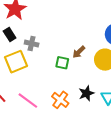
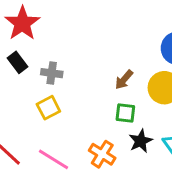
yellow square: (16, 62) -> (48, 108), moved, size x0.7
green square: (62, 63) -> (125, 113), moved

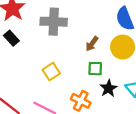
gray cross: (52, 73) -> (54, 22), moved, size x1.6
yellow square: (48, 108) -> (51, 72), moved

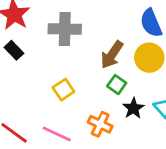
brown arrow: (92, 44) -> (112, 55), size x1.5
green square: (95, 69) -> (117, 85), turned 35

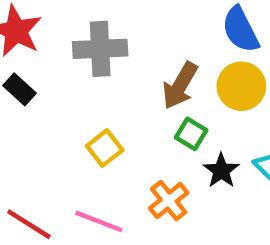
orange cross: (100, 124) -> (169, 201), turned 30

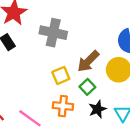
yellow square: (105, 148) -> (61, 75), moved
orange cross: (169, 201) -> (63, 106), moved, turned 30

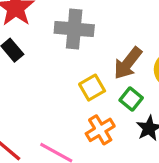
orange cross: (63, 106) -> (100, 130), turned -30

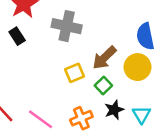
orange cross: (100, 130) -> (81, 118), moved

